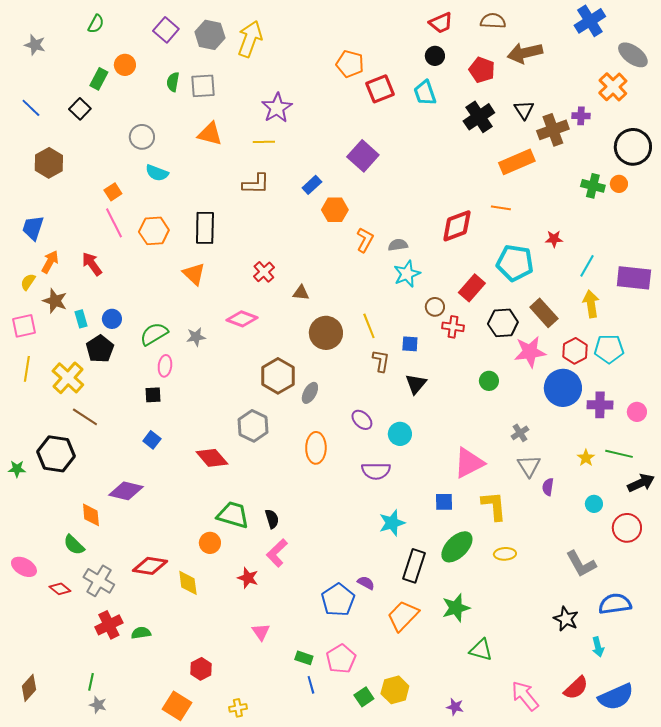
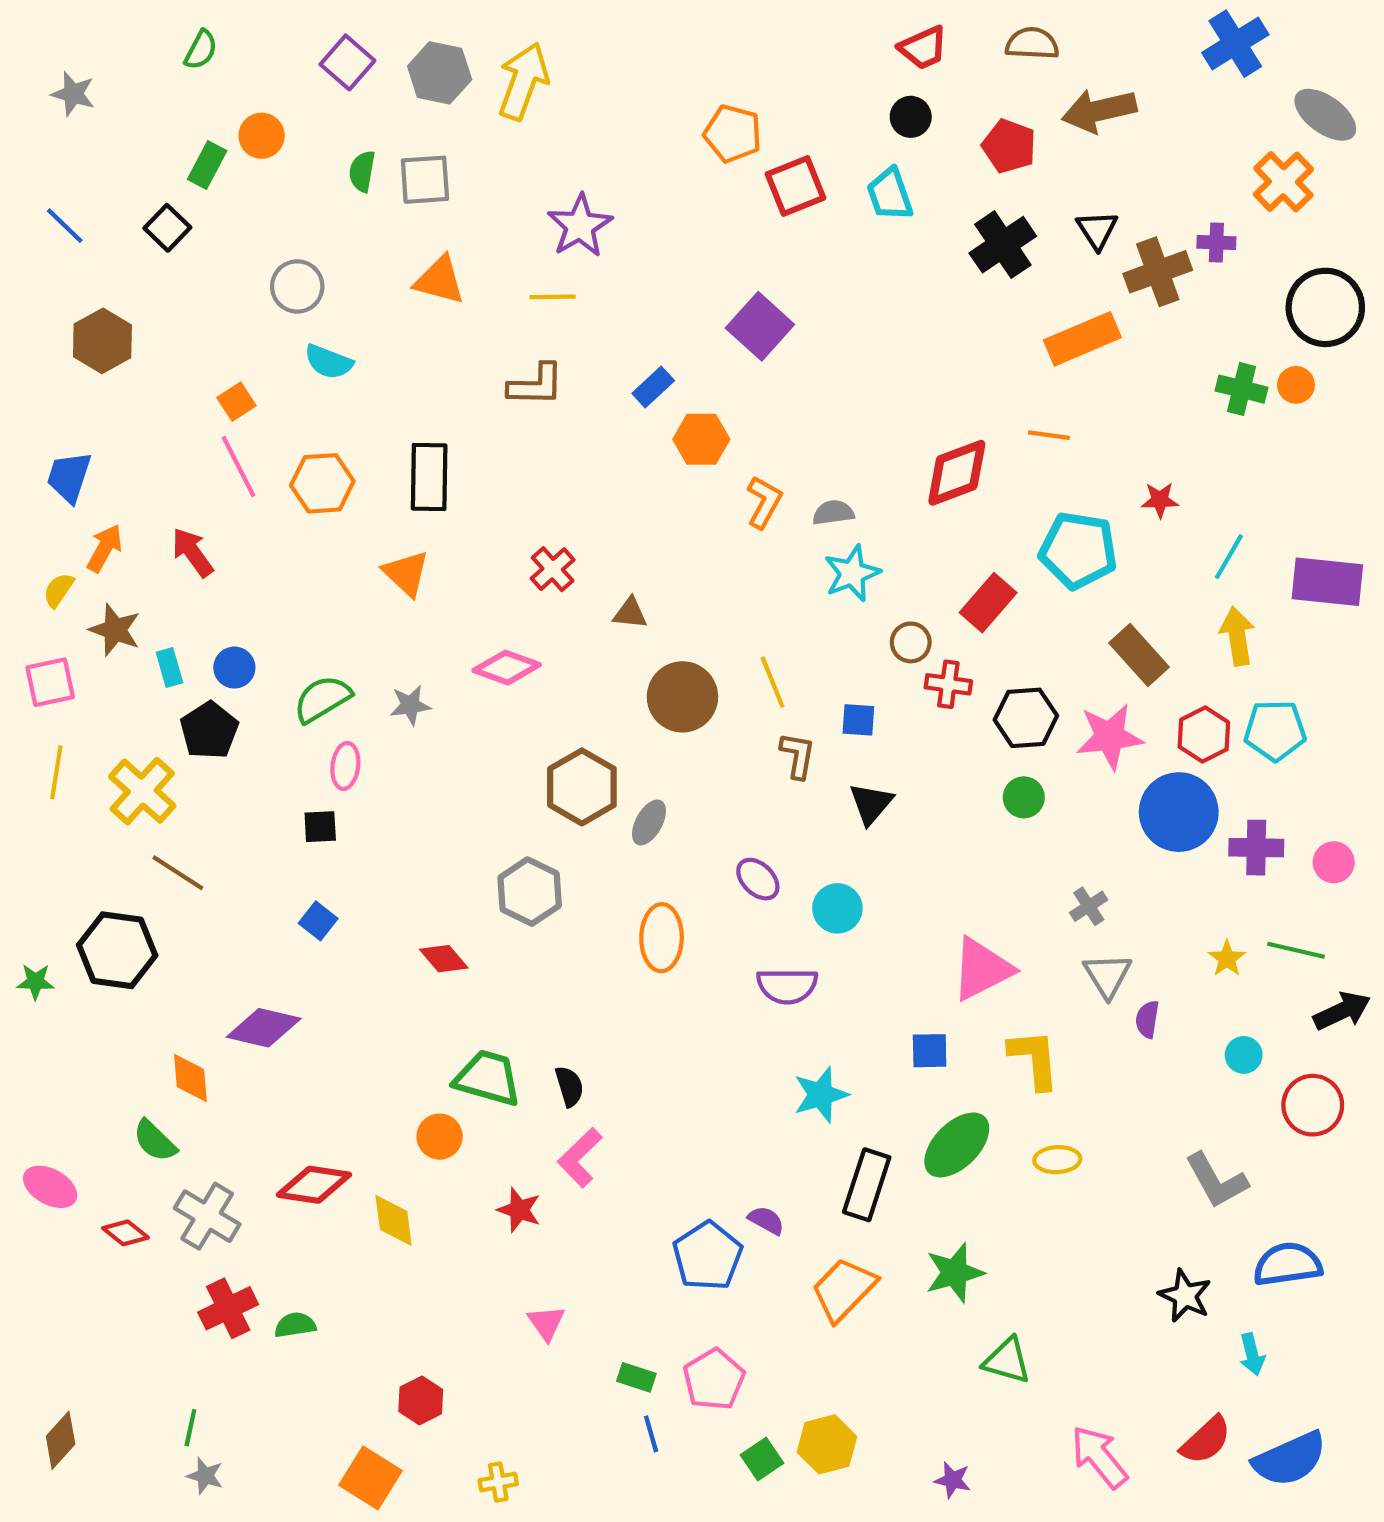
black hexagon: (503, 323) -> (1026, 718), moved
red diamond: (212, 458) -> (444, 959), size x0.7

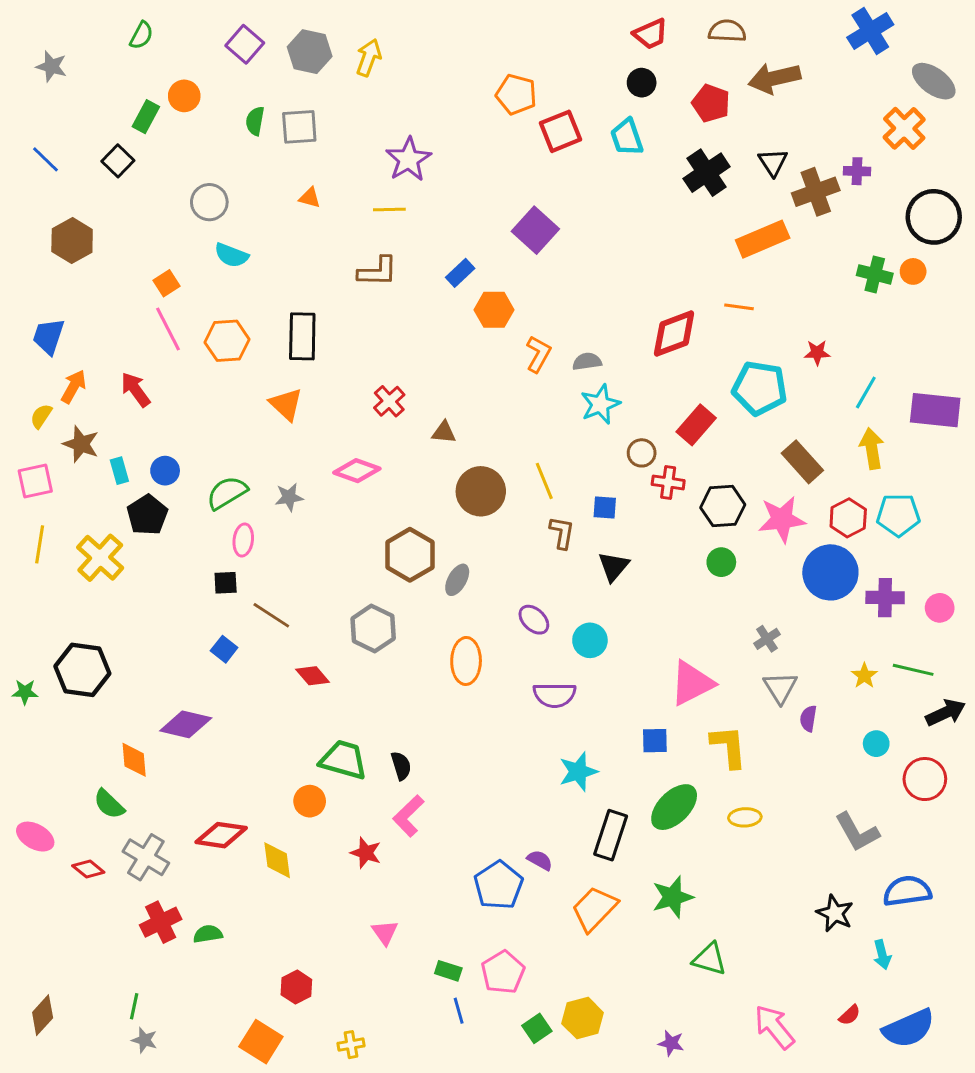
yellow arrow: (523, 81) -> (369, 58), size x0.7
orange triangle: (440, 280) -> (310, 198), size x0.6
brown line: (178, 873) -> (271, 615), moved
red semicircle: (1206, 1440) -> (850, 1015), size x0.6

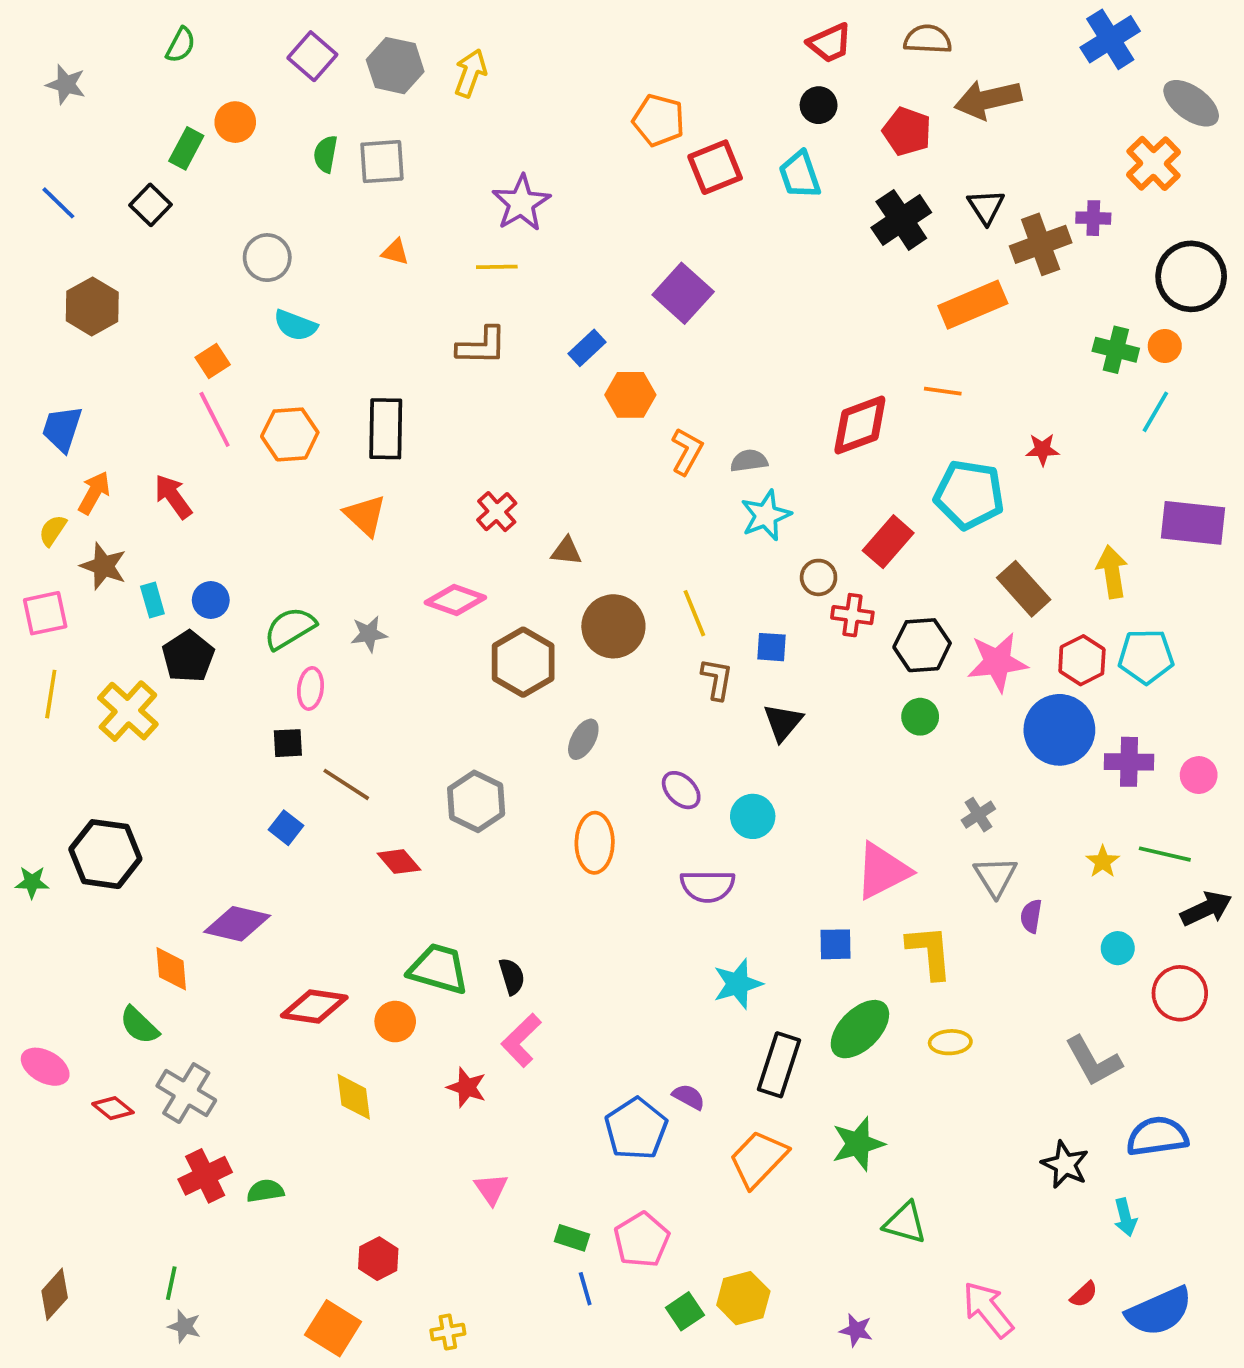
cyan line: (866, 392) -> (1155, 412), moved
brown hexagon: (410, 555) -> (523, 662), moved
red diamond: (221, 835) -> (314, 1006), moved

